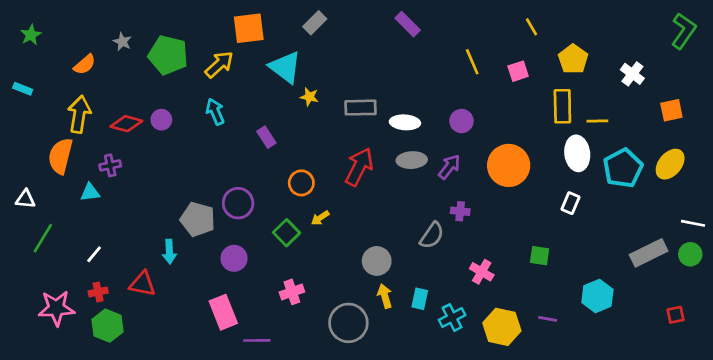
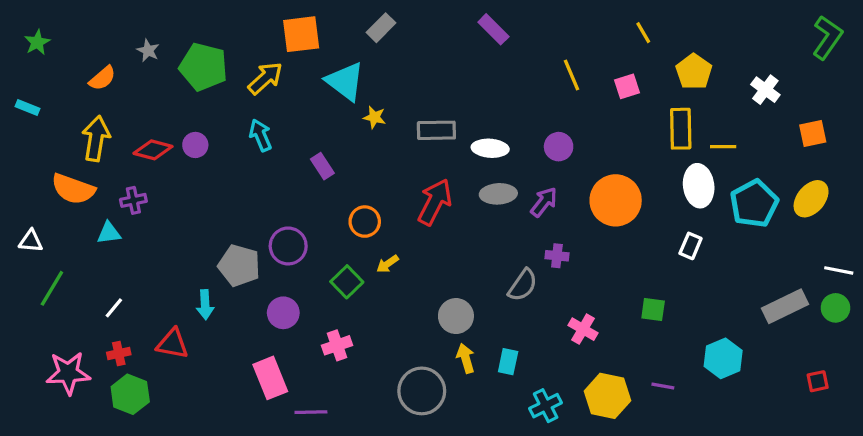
orange semicircle: (60, 156) -> (73, 189), turned -84
pink cross: (292, 292) -> (337, 345), moved
cyan cross: (452, 318) -> (546, 406), moved

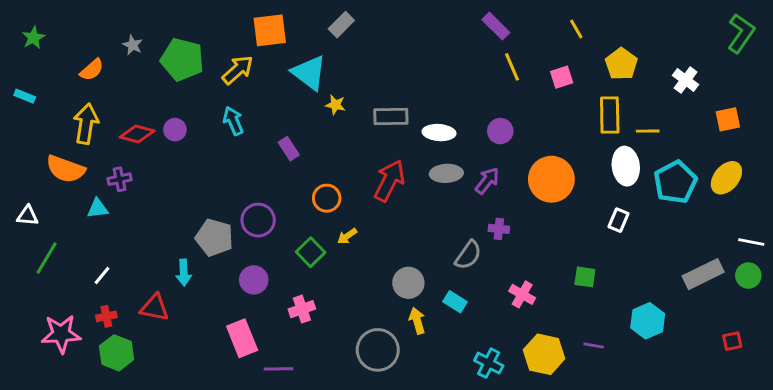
purple rectangle: (493, 29) -> (496, 26), moved
cyan rectangle: (508, 362) -> (455, 302), moved, turned -70
cyan cross: (546, 406) -> (489, 363), turned -36

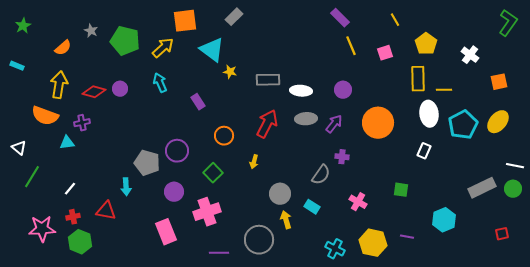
white triangle: (28, 216) -> (19, 148), turned 35
yellow arrow: (347, 236) -> (254, 162), moved, turned -40
pink cross: (302, 309) -> (207, 212), size x1.5
purple line: (279, 369) -> (219, 253), moved

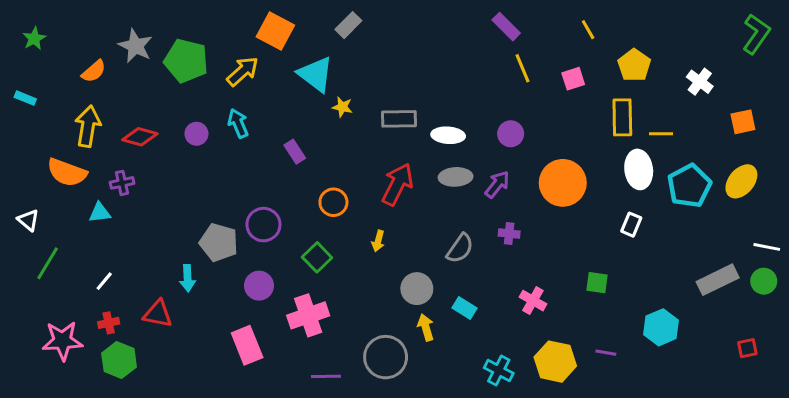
orange square: (185, 21) -> (275, 31), turned 35
gray star: (91, 31) -> (135, 46), size x1.6
purple circle: (120, 89) -> (196, 134), moved
gray semicircle: (321, 175) -> (460, 248), moved

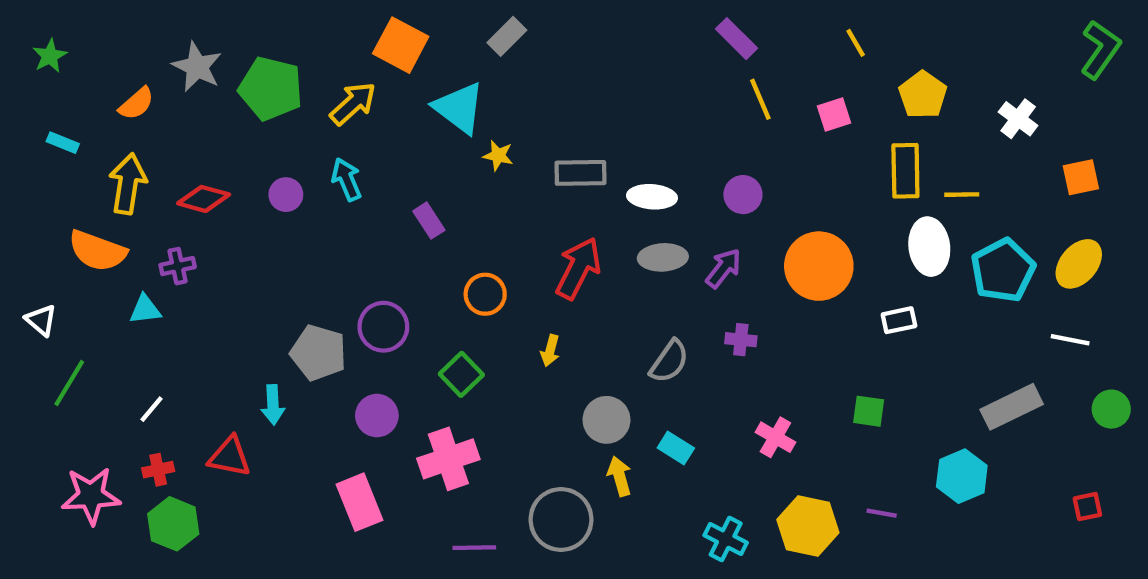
cyan rectangle: (25, 98) -> (63, 143), moved
white rectangle: (631, 225) -> (899, 320), moved, turned 55
white line: (767, 247) -> (1070, 340), moved
gray rectangle: (718, 280) -> (1012, 407), moved

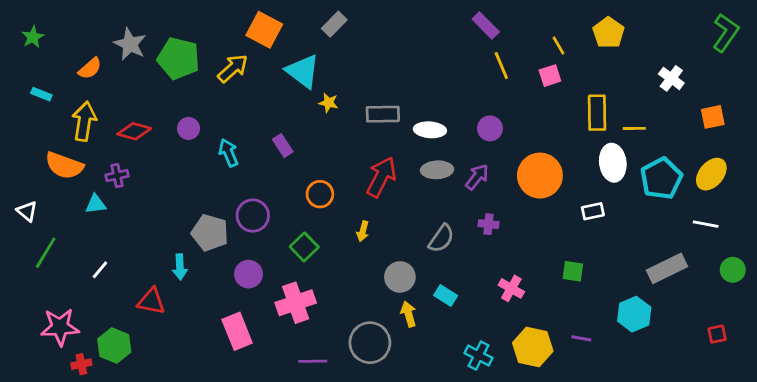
yellow line: (856, 43) -> (558, 46), moved
yellow pentagon: (923, 95) -> (608, 33), moved
cyan arrow: (347, 179) -> (229, 153), moved
red cross: (158, 470) -> (81, 364), moved

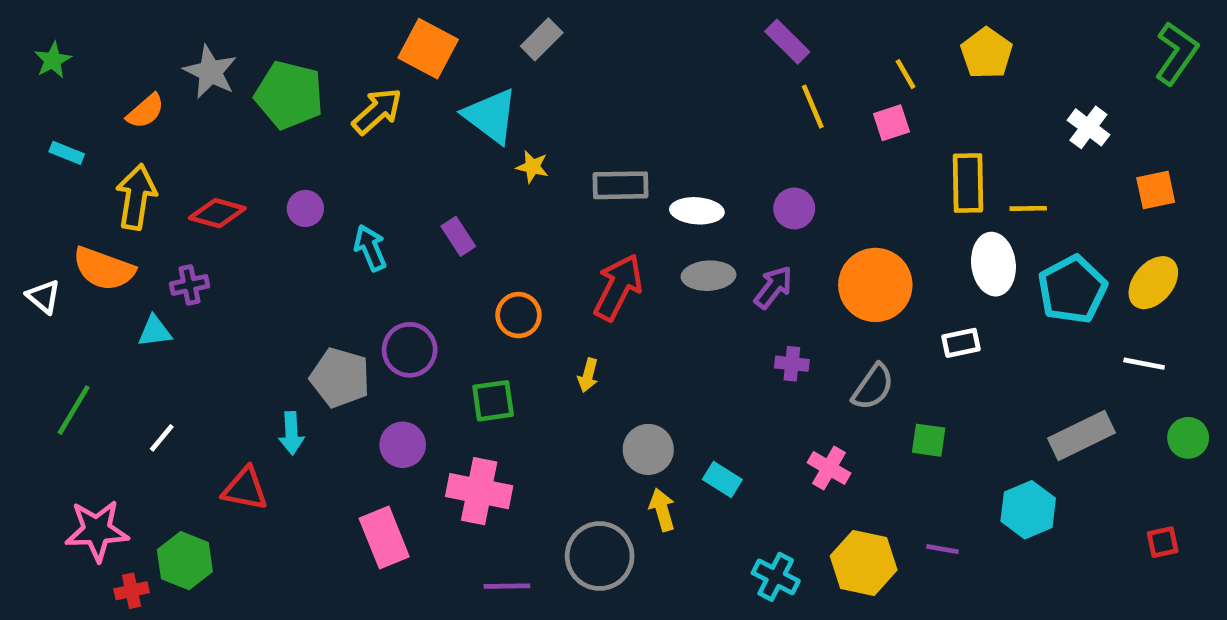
white triangle: (27, 211) -> (44, 297), moved
gray semicircle: (441, 238) -> (873, 387), moved
green square: (304, 247) -> (493, 401), turned 36
pink cross: (296, 303) -> (479, 491), turned 30

